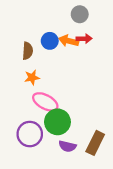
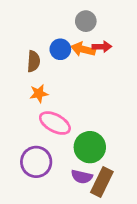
gray circle: (80, 14) -> (86, 21), moved
green circle: (57, 122) -> (90, 147), moved
brown rectangle: (95, 143) -> (102, 182), moved

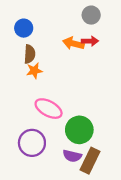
gray circle: (86, 21) -> (91, 15), moved
blue circle: (60, 49) -> (24, 28), moved
orange star: (39, 94) -> (34, 71), moved

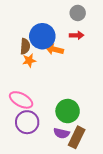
blue circle: (24, 28) -> (42, 36), moved, size x1.6
orange arrow: (73, 43) -> (54, 49), moved
pink ellipse: (49, 109) -> (21, 100), moved

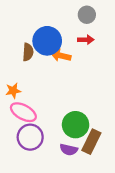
orange star: (29, 60) -> (13, 91), moved
brown rectangle: (77, 137) -> (91, 142), moved

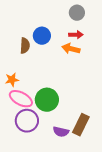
blue circle: (47, 41) -> (42, 36), size x0.7
orange arrow: (61, 56) -> (71, 49), moved
green circle: (76, 125) -> (47, 100), moved

